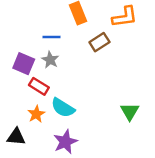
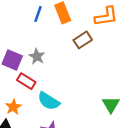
blue line: (51, 37) -> (38, 14), moved, turned -70
orange star: (36, 114) -> (13, 107), moved

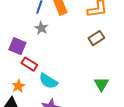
brown rectangle: (83, 40) -> (96, 38), moved
gray star: (37, 56) -> (41, 28), moved

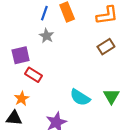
purple square: (17, 46) -> (21, 55), turned -36
cyan semicircle: (48, 81) -> (80, 97), moved

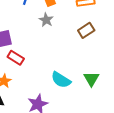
gray star: (46, 36) -> (46, 20), moved

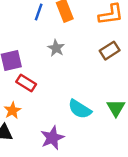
gray star: (46, 20) -> (56, 48), moved

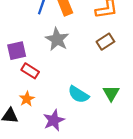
gray star: (56, 48) -> (57, 39), size x1.5
orange star: (12, 110) -> (27, 99), moved

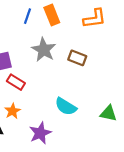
brown rectangle: (105, 42) -> (77, 58), moved, turned 54
green triangle: (111, 93) -> (108, 113), moved, turned -48

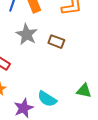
cyan semicircle: (66, 106) -> (47, 99), moved

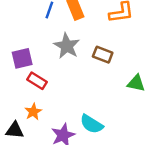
green triangle: (84, 91) -> (136, 83), moved

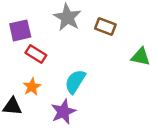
cyan semicircle: (92, 124) -> (75, 82), moved, turned 90

